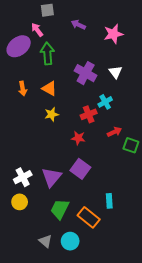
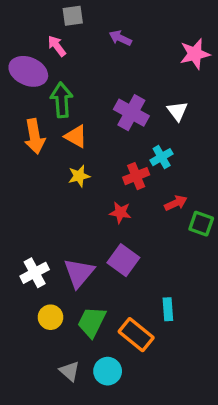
pink star: (113, 34) -> (195, 54), moved
purple ellipse: (19, 46) -> (28, 71), turned 60
green arrow: (47, 53) -> (62, 100), moved
orange arrow: (23, 89) -> (35, 136), size x1.5
yellow circle: (20, 202) -> (50, 317), moved

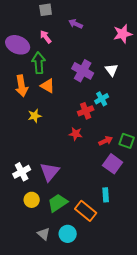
pink arrow: (57, 46) -> (46, 37), moved
yellow star: (79, 176) -> (35, 116), moved
red arrow: (176, 203) -> (106, 141), moved
purple square: (123, 260) -> (113, 164), moved
green trapezoid: (92, 322) -> (58, 203), turned 30

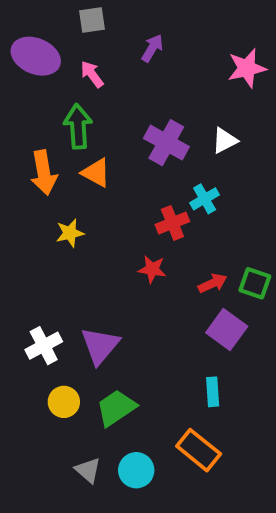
purple arrow: (76, 24) -> (152, 48), turned 96
purple ellipse: (18, 45) -> (36, 56), moved
white triangle: (112, 70) -> (225, 141), turned 40
orange rectangle: (86, 211) -> (199, 450), moved

